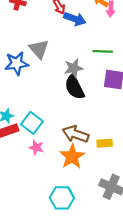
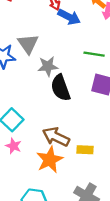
gray star: (74, 68) -> (48, 66), moved

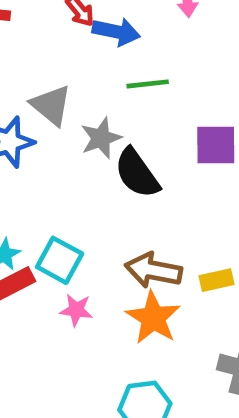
green line: (94, 54) -> (148, 84), moved

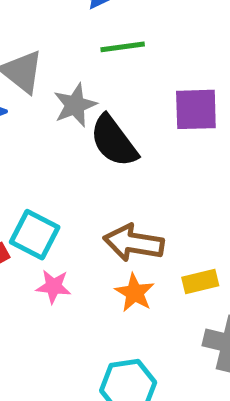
yellow rectangle: (216, 280) -> (200, 281), moved
orange star: (153, 318) -> (135, 293), size x0.7

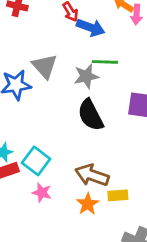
gray star: (75, 105) -> (86, 76), moved
yellow rectangle: (200, 281) -> (118, 195), moved

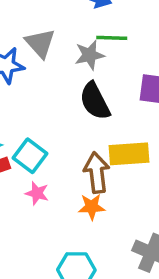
brown arrow: (92, 175) -> (97, 173), turned 64
yellow rectangle: (118, 195) -> (129, 154), moved, size x1.6
orange star: (88, 204) -> (92, 207), turned 30

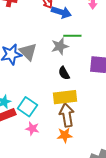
gray triangle: (40, 43) -> (28, 52), moved
black semicircle: (95, 101) -> (64, 73), size x0.6
yellow rectangle: (129, 154) -> (65, 97), moved

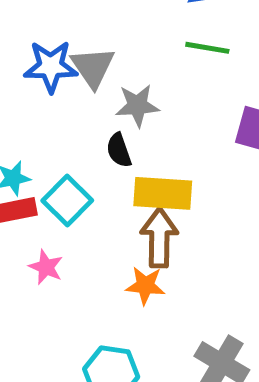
gray star: (60, 46) -> (137, 105), moved
black semicircle: (64, 73) -> (119, 150), moved
pink star: (32, 129) -> (46, 267), moved

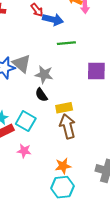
gray star: (137, 105) -> (44, 74), turned 30
yellow rectangle: (163, 193) -> (64, 108), size x0.7
orange star: (145, 286) -> (63, 166), moved

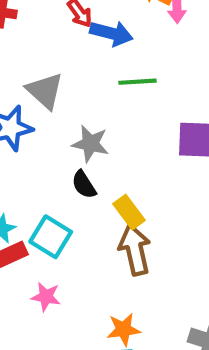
gray triangle: (22, 64) -> (45, 91), moved
yellow rectangle: (64, 108) -> (129, 212), turned 63

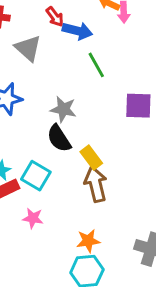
green line: (137, 82) -> (96, 65), turned 65
gray triangle: (45, 91) -> (28, 48), moved
black semicircle: (84, 185) -> (59, 138), size x1.4

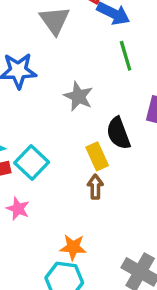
black semicircle: (59, 138) -> (118, 133), moved
brown arrow: (96, 184) -> (95, 187), size x0.6

